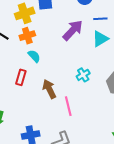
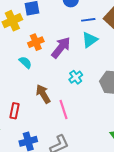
purple arrow: (73, 30) -> (61, 48), moved
orange cross: (27, 36) -> (36, 42), moved
red rectangle: (21, 77) -> (14, 111), moved

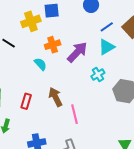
blue line: (88, 20) -> (107, 27), turned -32
cyan cross: (76, 77) -> (98, 74), moved
red rectangle: (14, 111) -> (26, 101), moved

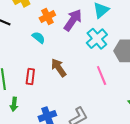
cyan cross: (98, 74) -> (97, 39), size x1.5
pink line: (75, 114) -> (102, 75), moved

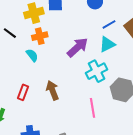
orange cross: (47, 17) -> (40, 36), moved
cyan semicircle: (38, 38) -> (32, 55), moved

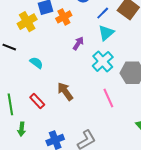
orange cross: (40, 36) -> (64, 17), moved
purple arrow: (78, 47) -> (78, 43), size x0.6
red rectangle: (23, 92) -> (37, 101), turned -49

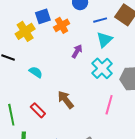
blue line: (103, 13) -> (100, 20), turned 32
pink line: (108, 98) -> (109, 105), turned 42

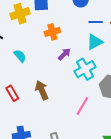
orange cross: (62, 25) -> (52, 32), moved
purple arrow: (77, 51) -> (64, 54), moved

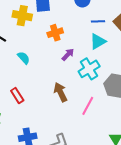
yellow cross: (20, 14) -> (22, 16), turned 30
brown arrow: (42, 90) -> (61, 92), moved

